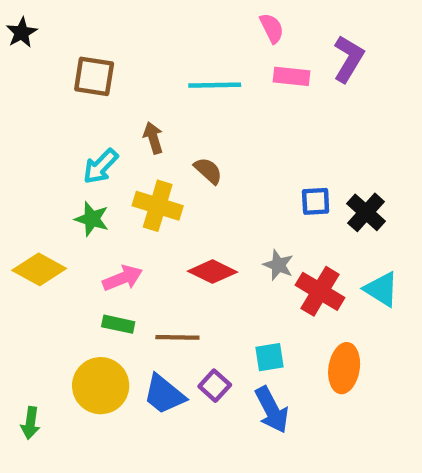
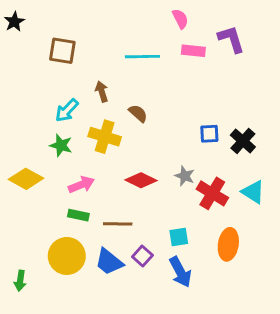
purple L-shape: (348, 59) -> (231, 39), turned -48

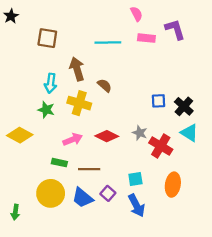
brown arrow: (102, 92) -> (77, 69), size x1.5
cyan arrow: (67, 110) -> (51, 83), turned -36
pink arrow: (81, 185) -> (73, 139), moved
cyan triangle: (253, 192) -> (189, 133), moved

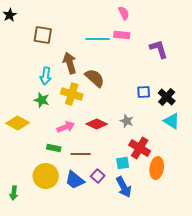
purple L-shape: (175, 29) -> (159, 49), moved
pink rectangle: (146, 38) -> (122, 35), moved
brown semicircle: (105, 85) -> (95, 78), size x1.5
red cross: (161, 146) -> (140, 148), moved

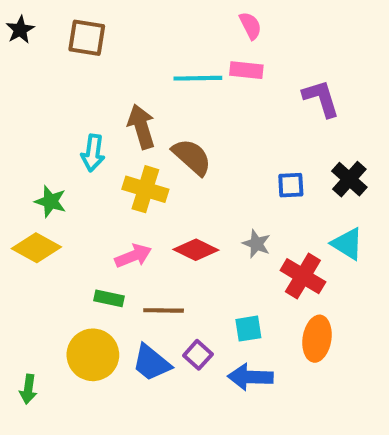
brown square: (43, 35) -> (87, 38), moved
black cross: (167, 97) -> (349, 179), moved
green star: (42, 100) -> (50, 201), moved
red cross: (140, 148) -> (303, 276), moved
blue arrow: (124, 187) -> (250, 377), turned 120

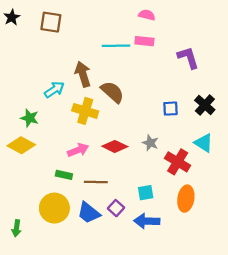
pink semicircle: (250, 26) -> (147, 15), turned -49
cyan arrow: (93, 153) -> (54, 90), turned -132

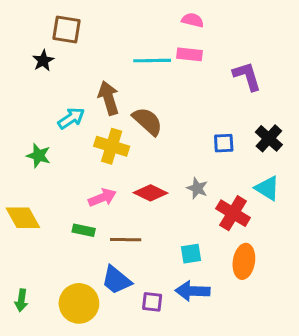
black star: (12, 17) -> (43, 61), moved
yellow diamond: (21, 145) -> (23, 218), moved, turned 32
yellow circle: (54, 208) -> (79, 303), moved
purple square: (116, 208) -> (152, 302), moved, turned -35

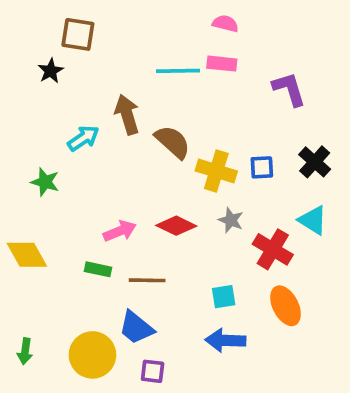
yellow cross: (112, 146) -> (216, 171), moved
orange ellipse: (244, 261) -> (286, 306), turned -36
purple square: (152, 302) -> (153, 371), moved

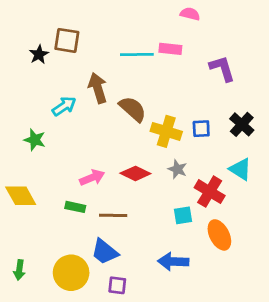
pink semicircle: (225, 23) -> (190, 14), moved
brown square: (78, 34) -> (67, 40), moved
cyan square: (224, 297) -> (183, 215), moved

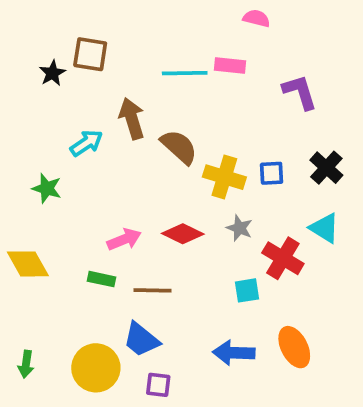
orange ellipse: (219, 235) -> (294, 347), moved

